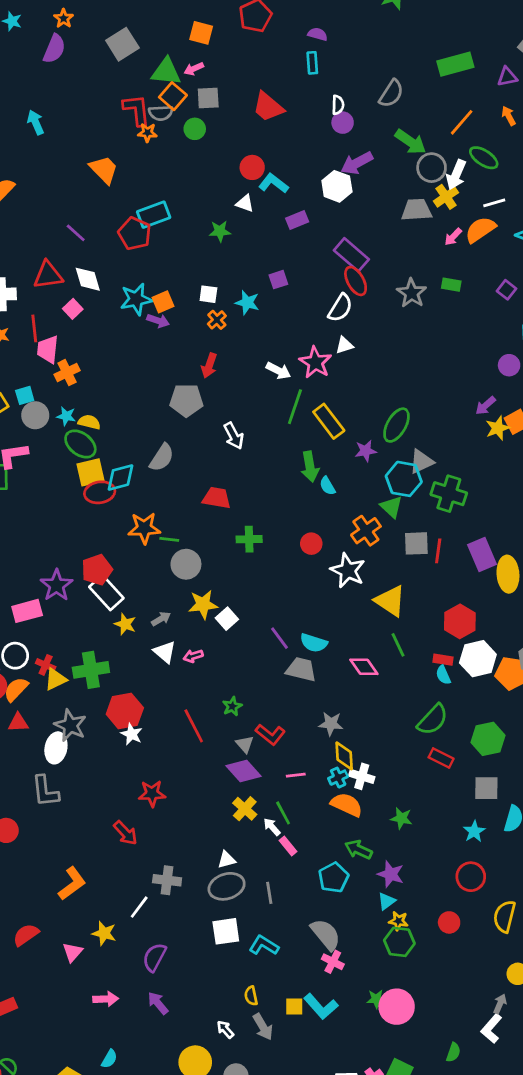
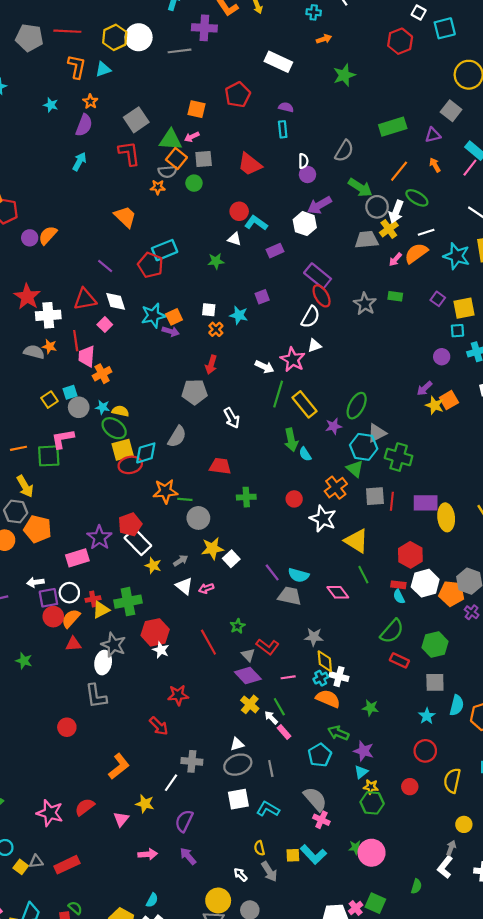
red L-shape: (137, 110) -> (129, 153), moved
cyan arrow: (36, 122) -> (79, 161), moved, turned 54
yellow star: (498, 428) -> (435, 405), turned -30
purple rectangle: (482, 555) -> (426, 503), turned -65
red cross: (46, 665) -> (93, 599), turned -32

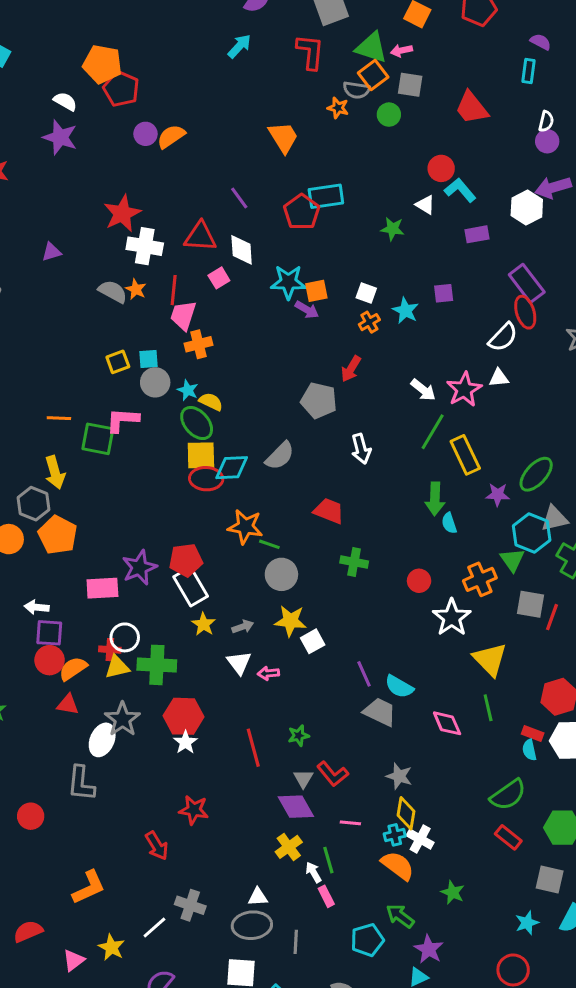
white circle: (69, 593) -> (125, 637), moved

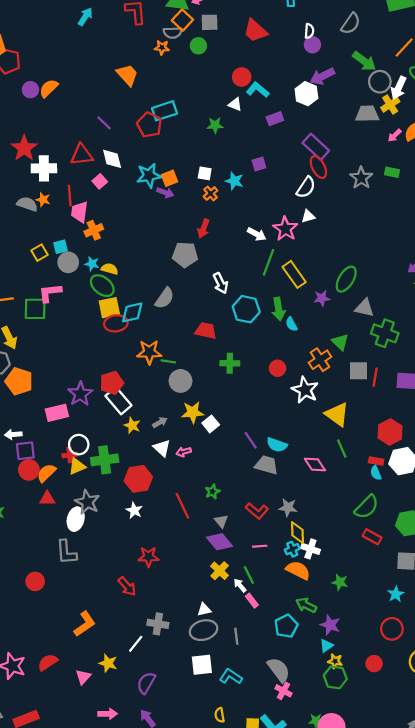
gray triangle: (554, 519) -> (365, 308), turned 36
cyan hexagon: (532, 533) -> (246, 309), moved
red hexagon: (184, 716) -> (138, 479), moved
red L-shape: (333, 774) -> (257, 511), moved

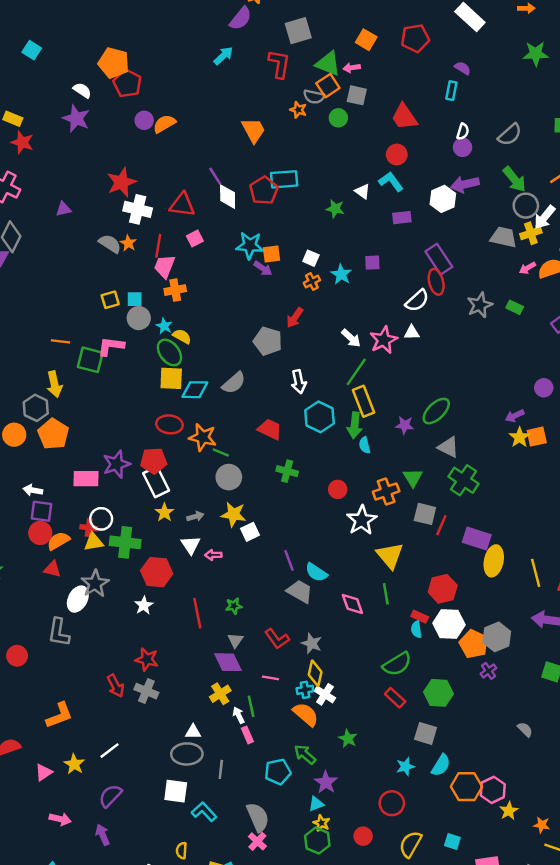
red circle: (242, 77) -> (397, 155), moved
white diamond: (112, 159) -> (228, 197), moved
yellow rectangle: (294, 274) -> (364, 401), moved
red ellipse: (116, 323) -> (170, 424), moved
gray cross: (158, 624) -> (146, 691), moved

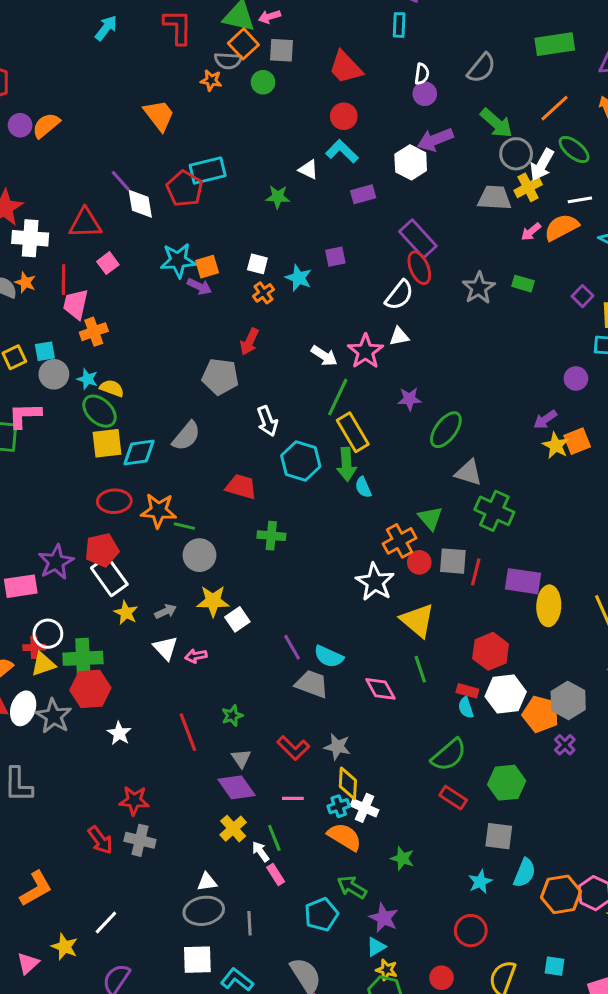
purple star: (405, 425) -> (409, 399), moved
red circle: (338, 489) -> (419, 562), moved
red hexagon: (157, 572) -> (90, 689), moved
white ellipse: (78, 599) -> (23, 708), moved

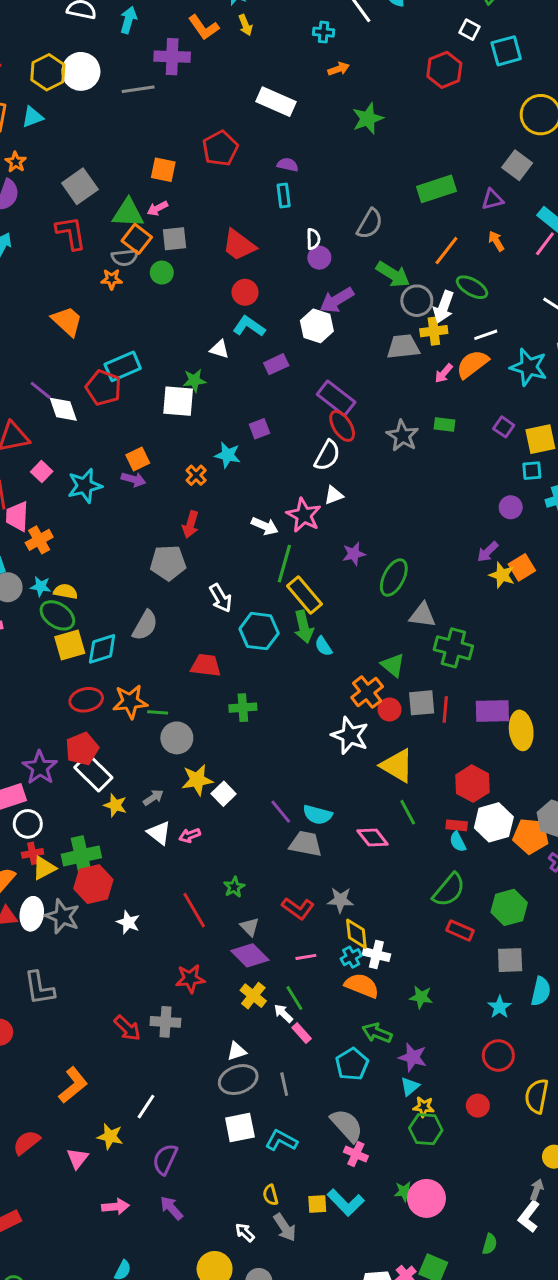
yellow cross: (528, 187) -> (434, 331), turned 30
cyan star: (178, 260) -> (85, 486), moved
white square: (257, 264) -> (178, 401), moved, size x1.6
white circle: (48, 634) -> (28, 824), moved
red star: (134, 801) -> (190, 979), moved

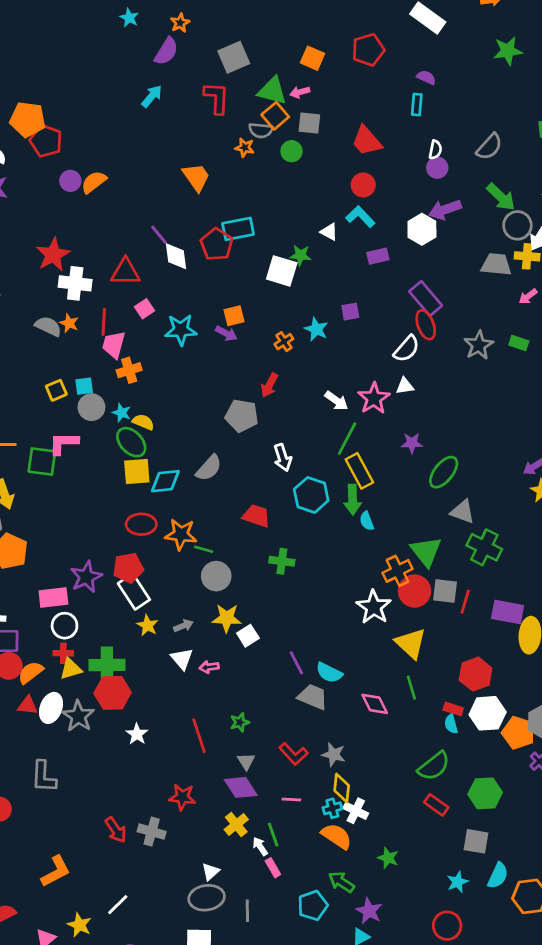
green triangle: (393, 665) -> (426, 551), size x1.4
red circle: (390, 709) -> (415, 591), size x1.5
white triangle: (237, 1051) -> (211, 872), turned -36

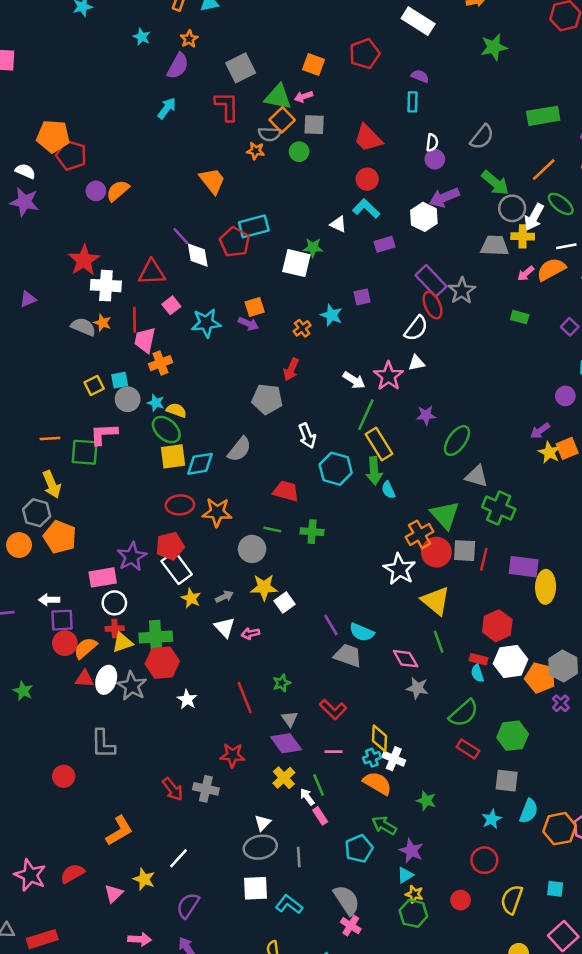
gray star: (479, 345) -> (462, 291), moved
green line: (204, 549) -> (272, 530), moved
gray star: (334, 754) -> (417, 688), moved

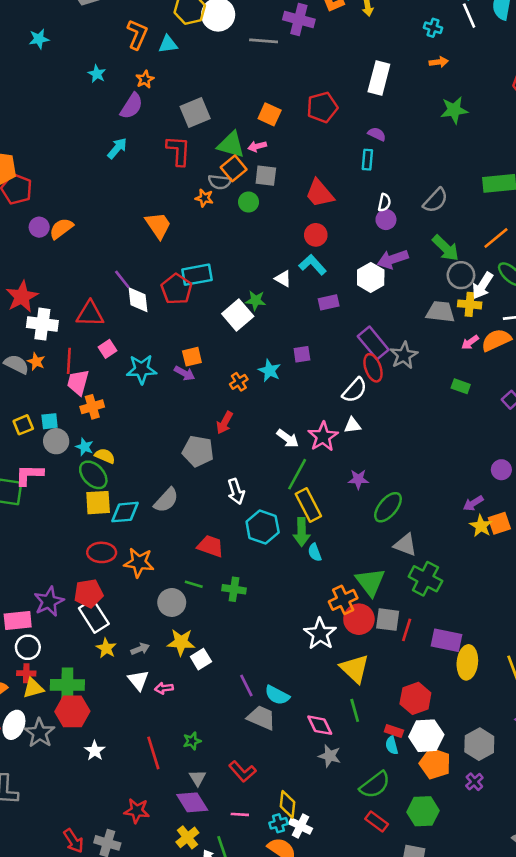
white rectangle: (418, 21) -> (379, 78), turned 68
white square: (296, 263) -> (238, 315), turned 32
orange pentagon: (540, 678) -> (435, 764), moved

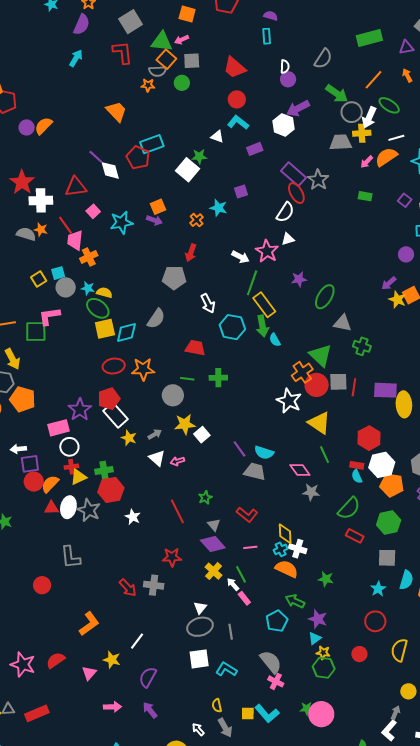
red line: (69, 361) -> (65, 225), turned -30
green cross: (425, 579) -> (362, 346), size x0.7
green cross: (67, 685) -> (104, 470), size x0.7

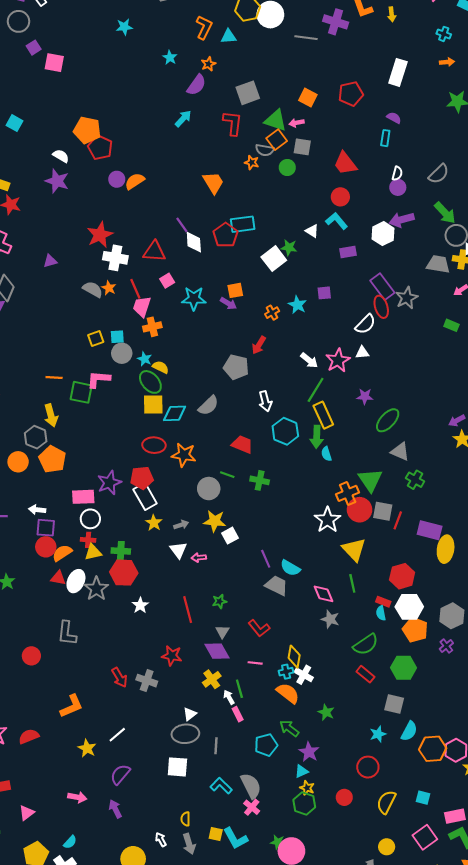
cyan L-shape: (226, 669) -> (221, 786), moved
pink triangle: (89, 673) -> (27, 813), moved

